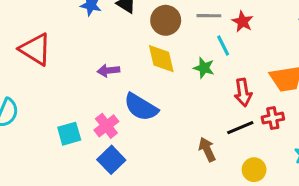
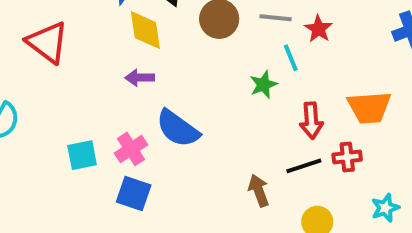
yellow diamond: (161, 59) -> (145, 30), moved
green star: (204, 68) -> (263, 85), turned 30
blue square: (111, 160) -> (134, 194), turned -32

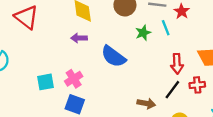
green star: (263, 85) -> (143, 33), moved
blue semicircle: (178, 128) -> (113, 56), moved
black line: (304, 166) -> (172, 90), turned -36
brown arrow: (259, 191) -> (146, 103), turned 120

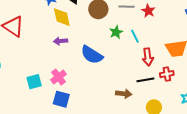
cyan line: (166, 28) -> (135, 36), moved
black line: (172, 90) -> (145, 80), turned 48

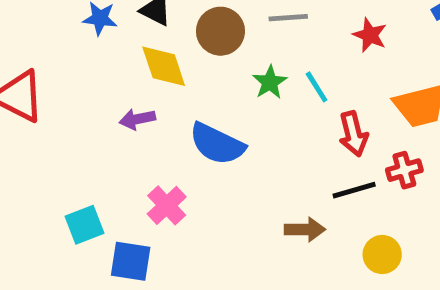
red star: (148, 11) -> (370, 35), moved
yellow diamond: (62, 17) -> (164, 66), moved
pink cross: (58, 77) -> (167, 205), moved
blue square: (61, 99) -> (131, 261), moved

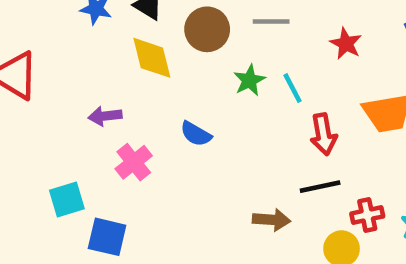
purple arrow: (137, 119) -> (105, 116), moved
blue semicircle: (217, 144) -> (196, 134), size x0.6
red cross: (404, 170) -> (367, 215), moved
pink cross: (167, 205) -> (134, 162), moved

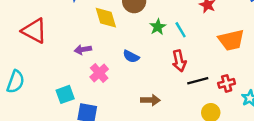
red arrow: (323, 134) -> (179, 61), moved
red cross: (367, 215) -> (227, 83), moved
brown arrow: (272, 220) -> (150, 100), moved

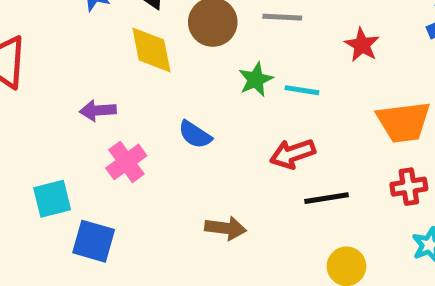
cyan line: (181, 30) -> (302, 90), turned -56
red arrow: (179, 61) -> (293, 154), turned 78
red cross: (227, 83) -> (409, 187), moved

